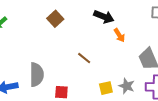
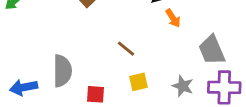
yellow square: (106, 88) -> (138, 82), moved

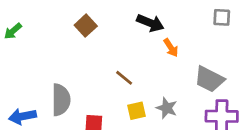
gray trapezoid: (212, 50) -> (209, 79), turned -40
gray star: (183, 86) -> (167, 108), moved

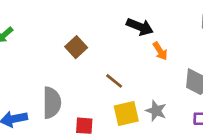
brown square: (86, 26) -> (76, 47), moved
yellow square: (136, 111) -> (126, 113), size x1.4

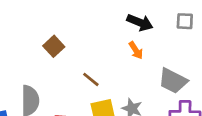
black arrow: (140, 27) -> (140, 23), moved

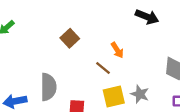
orange arrow: (136, 50) -> (117, 50), moved

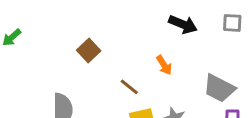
orange arrow: (117, 50) -> (164, 65), moved

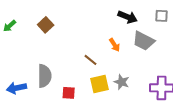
brown square: (89, 51) -> (46, 25), moved
gray trapezoid: (219, 88) -> (144, 41), moved

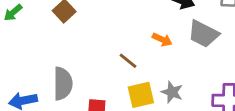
orange arrow: (115, 45) -> (162, 40), turned -32

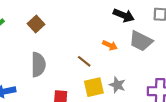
gray semicircle: (63, 84) -> (38, 65), moved

